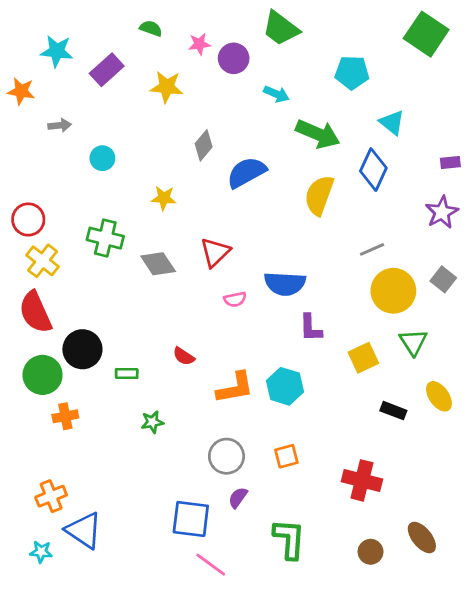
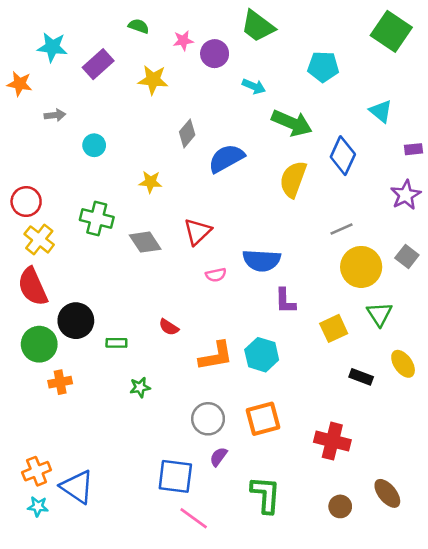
cyan triangle: (392, 123) -> (381, 111), moved
orange square: (286, 456) -> (263, 419), size x1.5
orange cross: (51, 496) -> (37, 471), moved

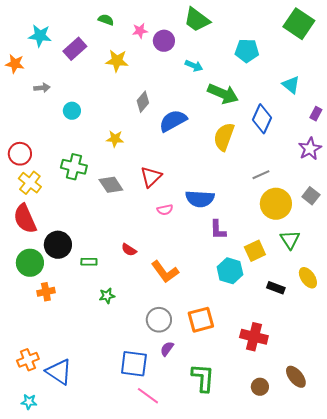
purple rectangle: (414, 149) -> (316, 114), turned -56
cyan hexagon: (262, 355) -> (230, 271), moved
orange L-shape: (216, 356) -> (165, 272), turned 64
cyan star: (38, 506) -> (29, 402), moved

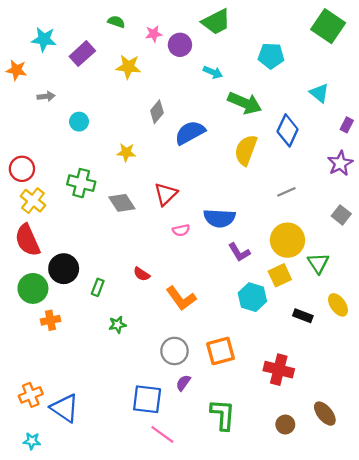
green trapezoid: (197, 20) -> (216, 22), turned -64
yellow circle: (276, 204) -> (288, 240), moved
purple L-shape: (218, 230) -> (239, 252), turned -30
green rectangle: (89, 262) -> (98, 287), turned -70

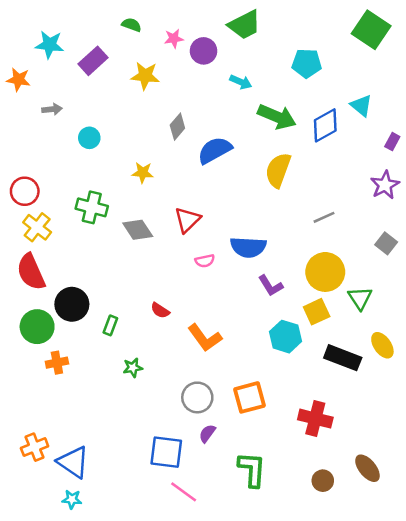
blue diamond: (288, 130) -> (325, 125), moved, turned 36
black rectangle: (303, 316) -> (343, 358), size x1.6
cyan star: (32, 441) -> (72, 499), moved

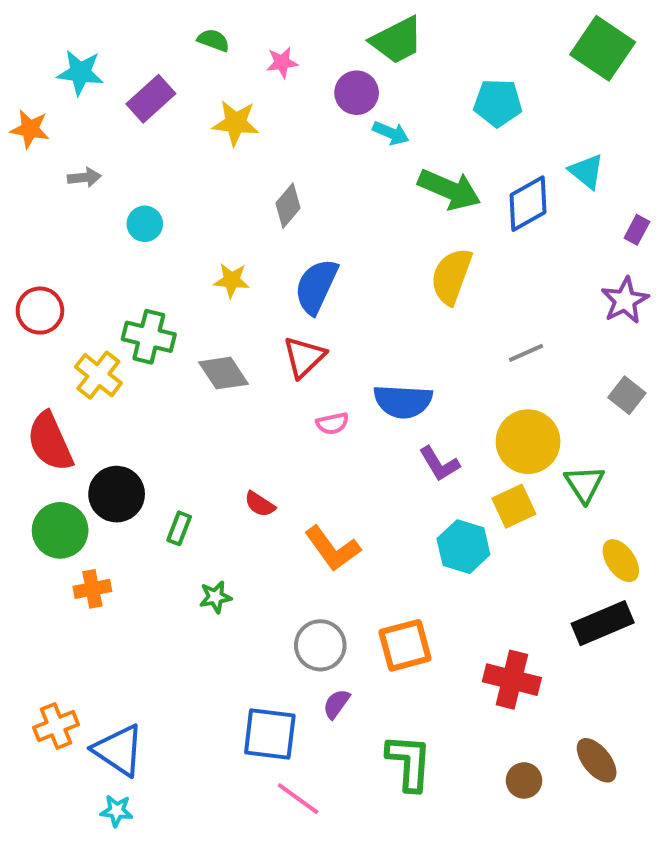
purple circle: (204, 51) -> (357, 93), moved
blue semicircle: (215, 150) -> (316, 286), moved, turned -36
yellow cross: (37, 227) -> (98, 375), moved
black rectangle: (343, 358) -> (603, 623), moved, turned -44

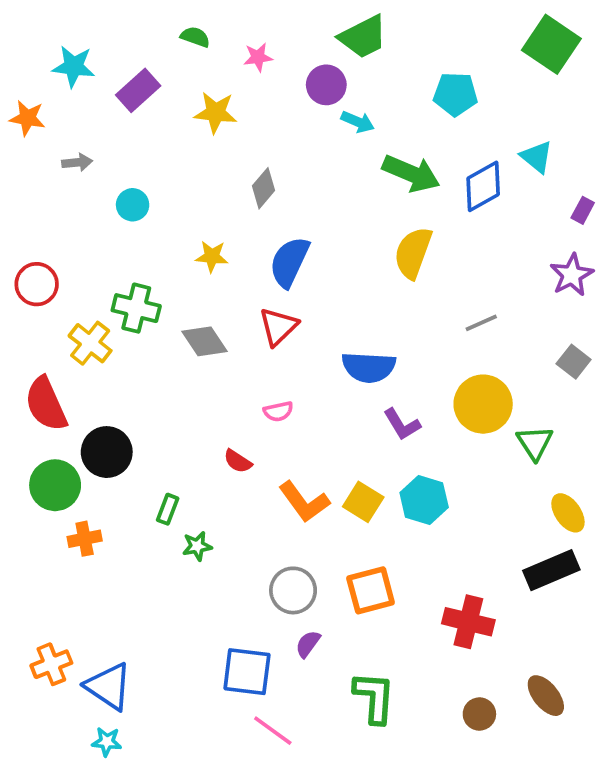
pink semicircle: (332, 423) -> (278, 411), moved
yellow square: (514, 506) -> (363, 502), moved, turned -33
green rectangle: (179, 528) -> (168, 509), moved

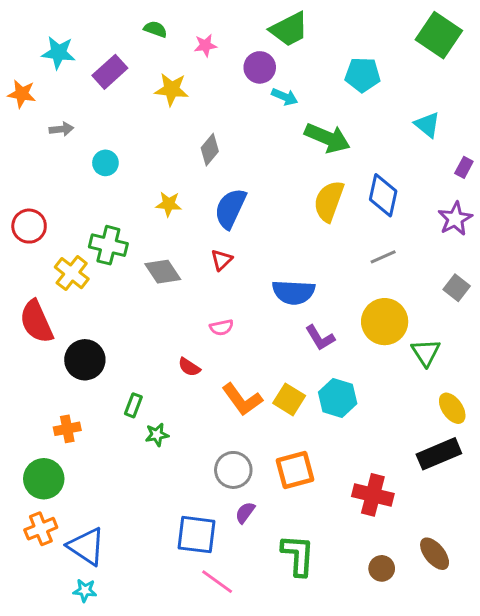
blue diamond: (483, 186) -> (383, 195), moved, turned -48
red triangle: (278, 327) -> (222, 260), size x0.7
green circle: (55, 485) -> (44, 479), moved

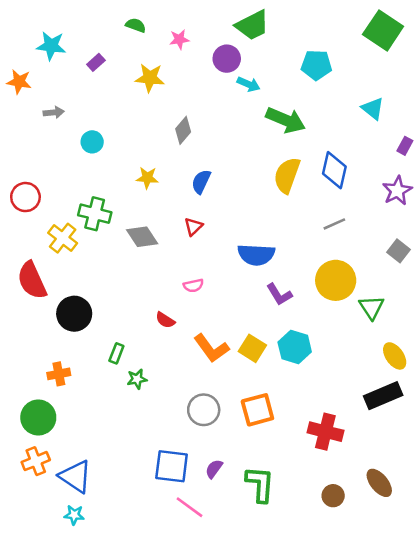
purple rectangle: (110, 72) -> (96, 62), size x0.6
blue semicircle: (230, 208) -> (201, 182), size x0.7
purple semicircle: (245, 513) -> (214, 469), moved

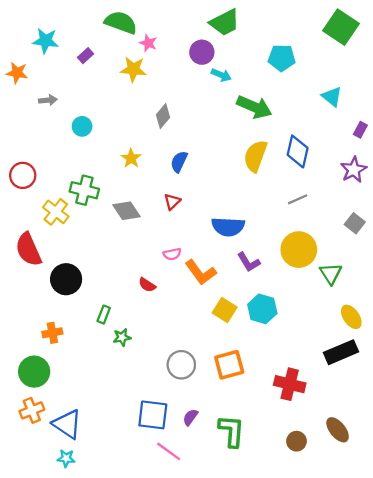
green semicircle: (136, 25) -> (121, 23), size x1.8
pink star: (179, 39) -> (148, 43), moved, turned 30
yellow star: (147, 178) -> (131, 158), turned 30
orange L-shape: (211, 348) -> (201, 272), moved

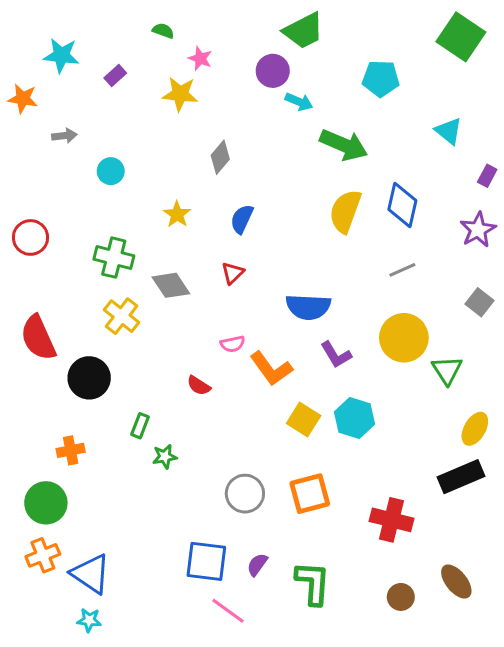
green semicircle: (121, 23) -> (163, 31), size x0.5
yellow cross: (56, 212) -> (122, 316), moved
yellow ellipse: (351, 317) -> (475, 429), turned 65

